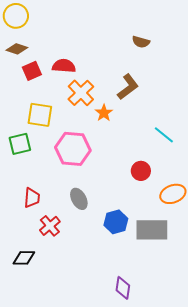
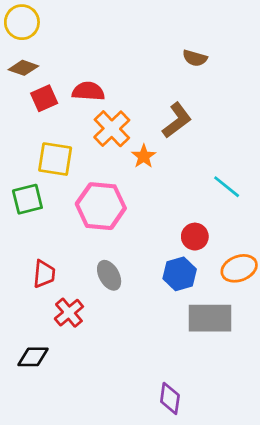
blue hexagon: (116, 222) -> (180, 274), moved

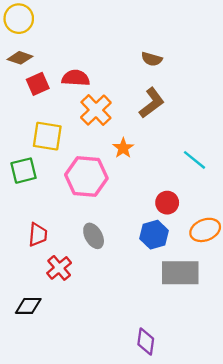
brown semicircle: (195, 58) -> (152, 59), moved
orange star: (144, 156) -> (123, 148), moved

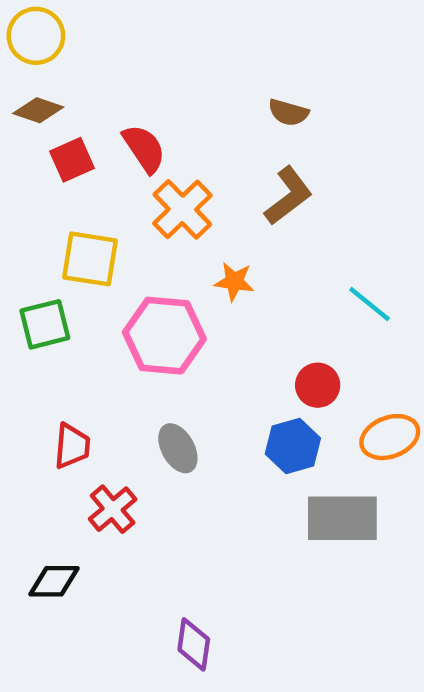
red semicircle: (76, 78) -> (144, 149), turned 52
orange star: (123, 148) -> (234, 281), turned -30
purple diamond: (146, 342) -> (194, 644), moved

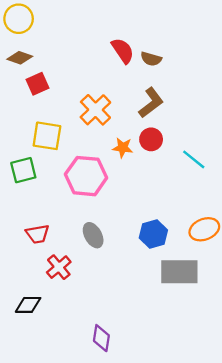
red semicircle: (144, 149) -> (123, 51), moved
red circle: (318, 385) -> (151, 139), moved
red trapezoid: (72, 446) -> (38, 234), turned 75

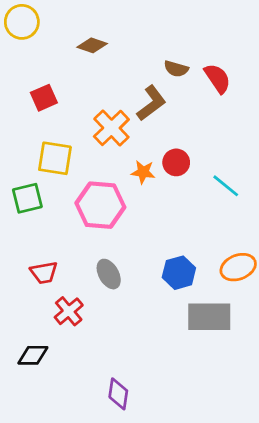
red semicircle: (123, 51) -> (218, 78), moved
brown diamond: (20, 58) -> (92, 45), moved
brown L-shape: (151, 103) -> (151, 103), moved

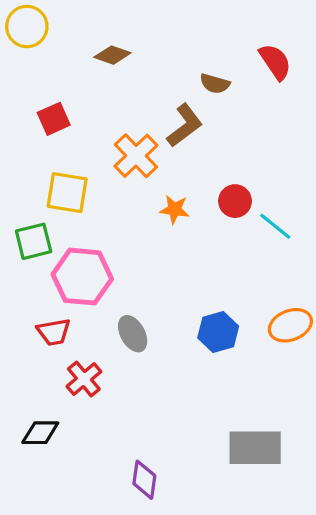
red semicircle: (218, 78) -> (275, 62), moved
red circle: (176, 162) -> (235, 201), moved
pink hexagon: (100, 205) -> (82, 277), moved
gray rectangle: (209, 317) -> (255, 448), moved

